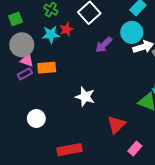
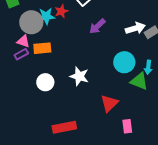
cyan circle: (132, 32) -> (124, 62), moved
gray circle: (22, 45) -> (31, 22), moved
white circle: (36, 118) -> (45, 82), moved
pink rectangle: (135, 149) -> (127, 126), turned -48

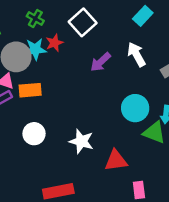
white arrow: (135, 28) -> (136, 54), moved, turned -102
white star: (79, 76) -> (81, 141), moved
red triangle: (109, 103) -> (116, 161), turned 36

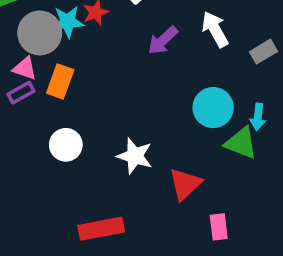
orange rectangle: (30, 90) -> (60, 81), turned -65
red triangle: (116, 161) -> (185, 184), turned -35

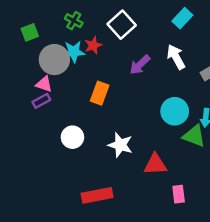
orange rectangle: (60, 81) -> (100, 93), moved
red triangle: (185, 184) -> (155, 164), turned 40

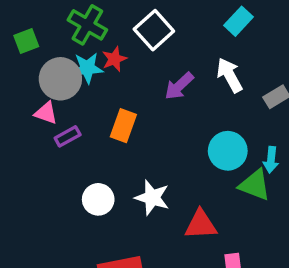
green cross: (74, 21) -> (87, 25), size x1.5
purple rectangle: (41, 101) -> (68, 136), moved
white circle: (72, 137) -> (98, 199), moved

